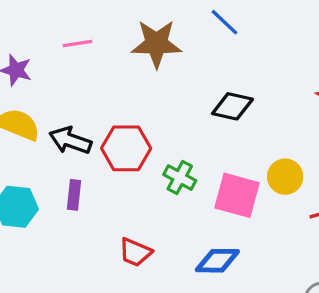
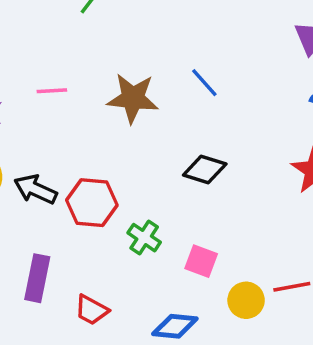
yellow circle: (285, 177) -> (246, 300), moved
purple rectangle: (74, 195) -> (37, 278), moved, size x1.5
pink square: (237, 195) -> (201, 261), size x0.7

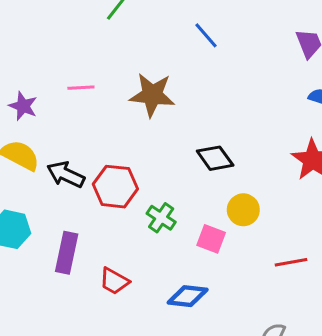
blue line: (204, 83) -> (206, 35), moved
black diamond: (205, 169) -> (215, 158), turned 36
yellow circle: (246, 300) -> (243, 210), moved

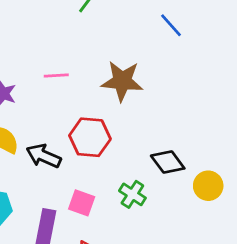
black diamond: (215, 158) -> (168, 162), moved
red hexagon: (115, 187) -> (90, 137), moved
pink square: (211, 239) -> (82, 203), moved

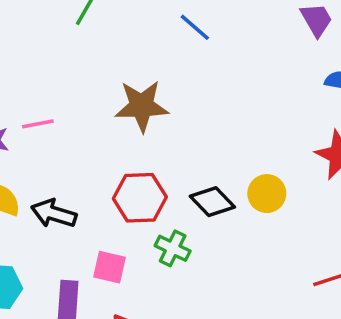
pink line: (56, 75) -> (38, 124), moved
red hexagon: (90, 137) -> (140, 198), moved
yellow circle: (208, 186) -> (267, 194), moved

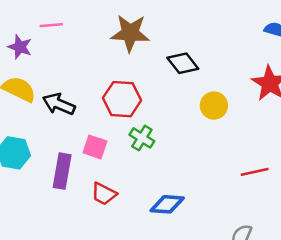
pink line: (38, 124) -> (51, 25), moved
black diamond: (212, 202) -> (183, 63), moved

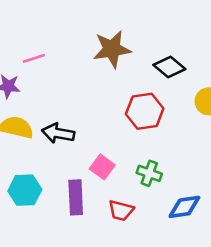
red hexagon: (122, 99) -> (145, 111), moved
green cross: (142, 138) -> (149, 173), moved
pink square: (95, 147) -> (102, 167), turned 30

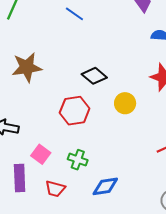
brown star: (112, 49) -> (27, 67), moved

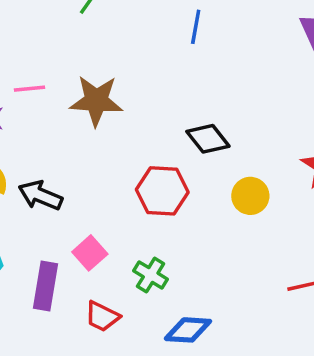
blue line: (74, 14) -> (196, 27), turned 54

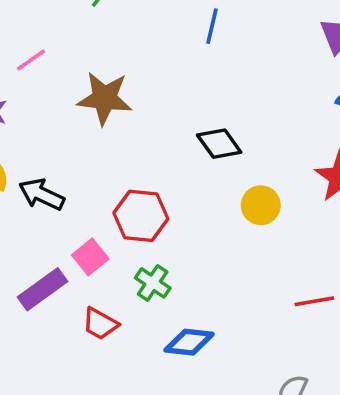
pink line: (30, 89) -> (31, 60), moved, turned -32
red hexagon: (162, 191) -> (141, 216), moved
purple rectangle: (46, 286) -> (43, 289), turned 42

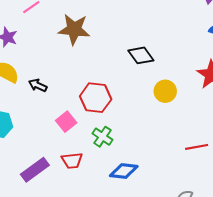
black arrow: (42, 194) -> (38, 85), size x0.7
purple rectangle: (43, 289) -> (35, 170), moved
red trapezoid: (100, 324) -> (72, 161), turned -35

